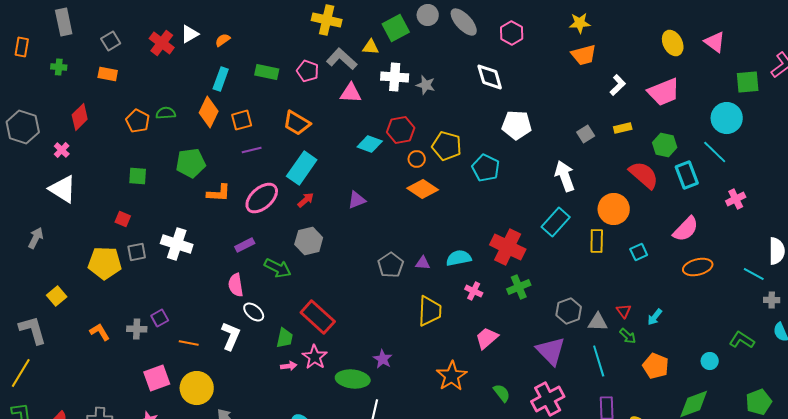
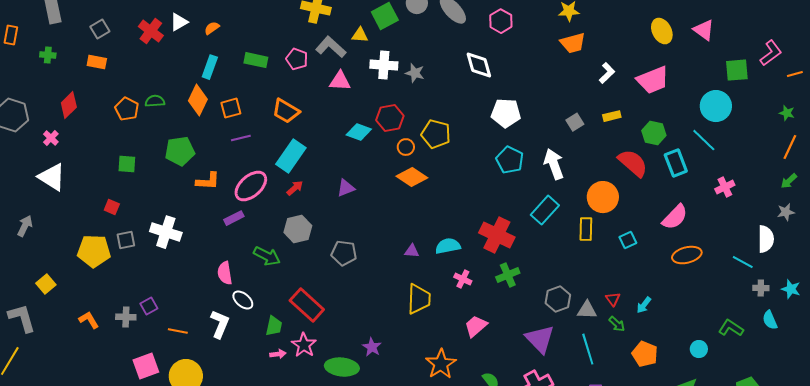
cyan pentagon: (486, 168) -> (510, 160), moved
purple rectangle: (245, 245) -> (234, 218), moved
gray pentagon: (391, 265) -> (344, 253), moved, turned -30

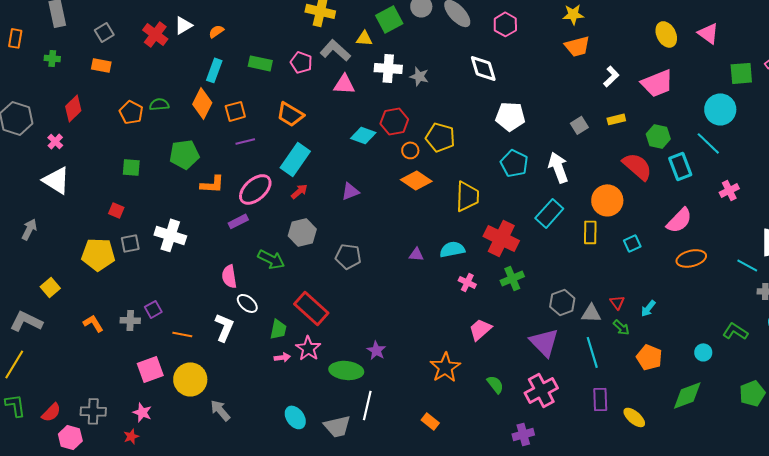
yellow trapezoid: (419, 299) -> (467, 196), moved
gray L-shape: (22, 318) -> (26, 321), turned -48

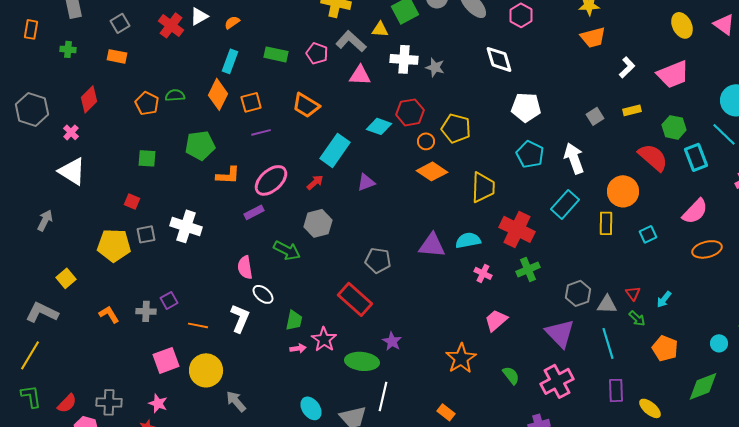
cyan rectangle: (295, 159) -> (335, 150), moved
purple triangle: (416, 254) -> (432, 245), size x1.8
gray pentagon: (348, 256) -> (378, 260), moved
red rectangle: (311, 308) -> (355, 299), moved

